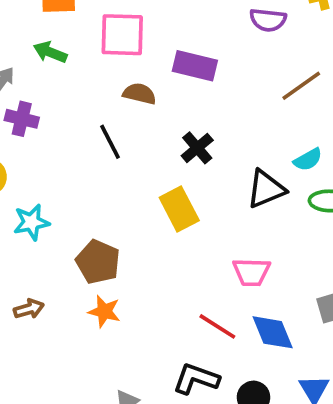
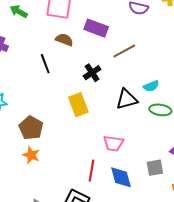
brown line: (301, 86) -> (124, 51), moved
red line: (217, 326) -> (91, 171), turned 60

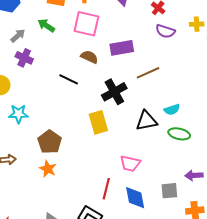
purple rectangle: (96, 28) -> (122, 48), turned -35
black line: (45, 64) -> (69, 79), turned -48
black cross: (92, 73) -> (114, 92), size x1.4

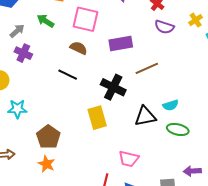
yellow cross: (197, 24) -> (196, 20), turned -32
brown semicircle: (89, 57) -> (79, 48), moved
black cross: (114, 92) -> (113, 87), turned -35

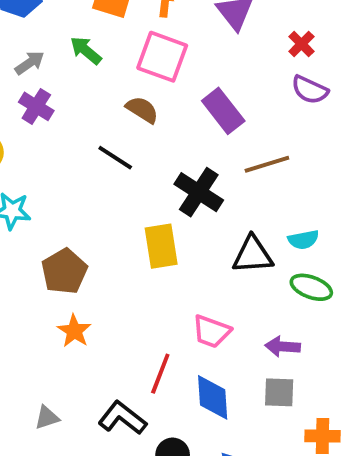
purple rectangle: (121, 43) -> (223, 111), turned 55
orange star: (46, 164) -> (74, 331), moved
purple arrow: (192, 171) -> (283, 347), moved

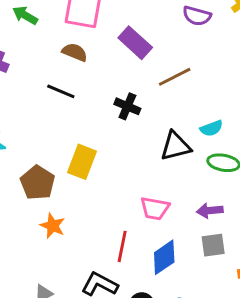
black cross: (199, 192) -> (127, 106), size x0.7
yellow rectangle: (161, 246) -> (82, 162), moved, turned 40
blue diamond: (213, 397) -> (164, 257), turned 69

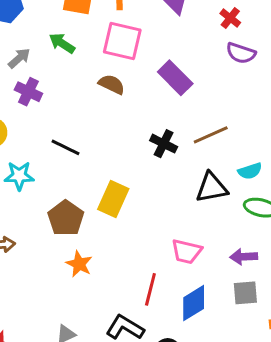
brown line: (175, 77) -> (211, 135), moved
black line: (61, 91) -> (65, 147), moved

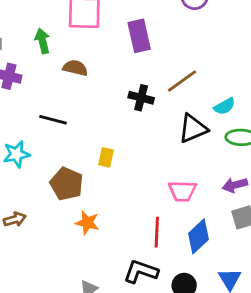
green arrow: (62, 43) -> (42, 41), moved, turned 55
purple rectangle: (175, 78) -> (139, 36), turned 44
brown semicircle: (112, 84) -> (75, 68), moved
yellow rectangle: (113, 199) -> (106, 157), size x0.6

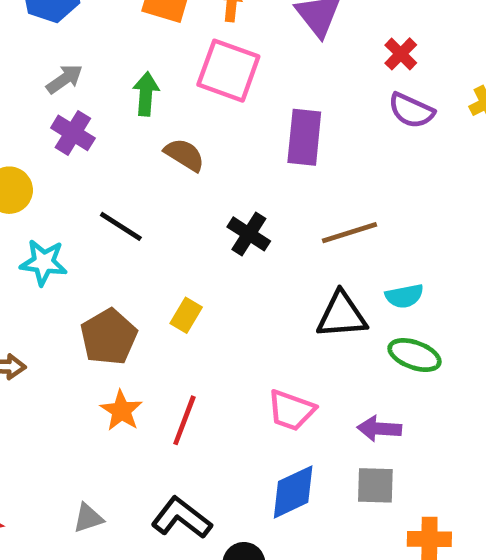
black cross: (141, 98) -> (249, 234), moved
red line: (157, 232) -> (184, 420), moved

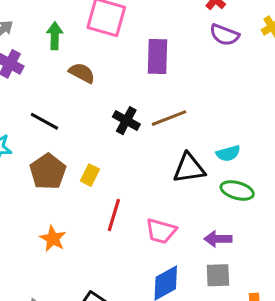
brown line: (350, 233) -> (169, 118), moved
brown pentagon: (109, 337) -> (48, 172), moved
red line: (184, 420) -> (114, 215), moved

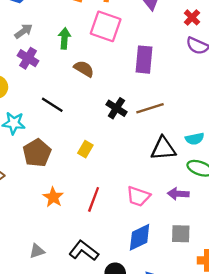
brown pentagon: (48, 172) -> (37, 153), moved
red line: (114, 215) -> (94, 199), moved
purple arrow: (218, 239) -> (178, 194), moved

